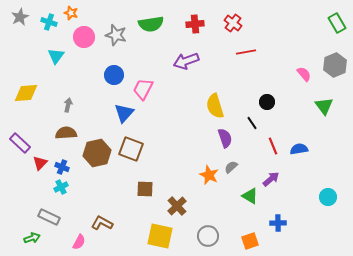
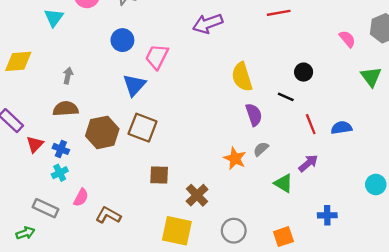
black line: (252, 123) -> (286, 97), turned -32
blue cross: (278, 223) -> (327, 215), moved
pink semicircle: (79, 242) -> (81, 198), moved

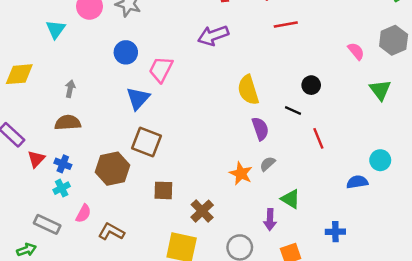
blue semicircle: (341, 128) -> (357, 182), moved
brown hexagon: (102, 132) -> (113, 169), moved
purple arrow: (308, 163) -> (270, 220), moved, turned 132
cyan circle: (376, 185) -> (380, 160), moved

